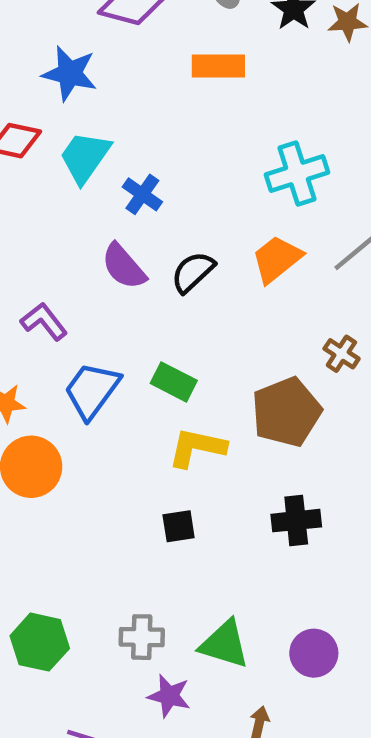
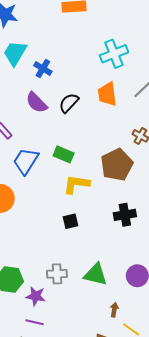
orange trapezoid: (277, 259) -> (107, 94), turned -55
purple star: (169, 696) -> (36, 296), moved

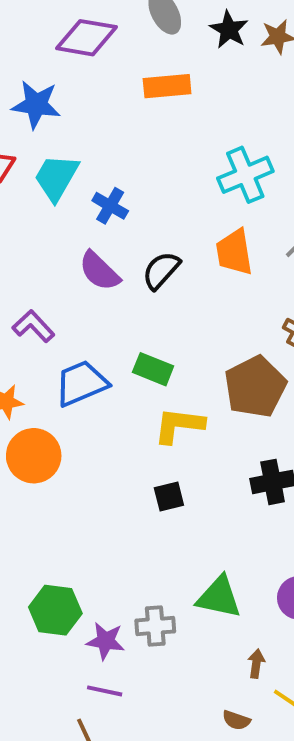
blue trapezoid: (26, 161) -> (81, 383), turned 36
gray cross: (57, 274) -> (155, 626), moved

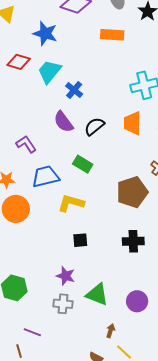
green rectangle: (153, 369) -> (83, 164), moved
yellow L-shape: (179, 425) -> (71, 203), moved
purple star: (106, 641) -> (66, 276), moved

